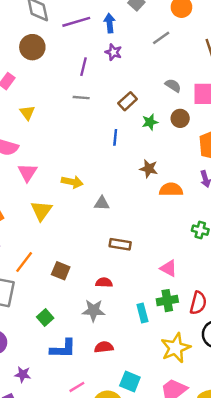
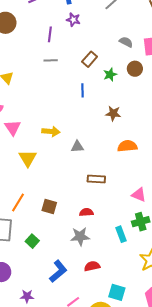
orange semicircle: (171, 189) -> (127, 146), moved
green square: (45, 317) -> (32, 241), moved
blue L-shape: (63, 349) -> (58, 271), turned -35

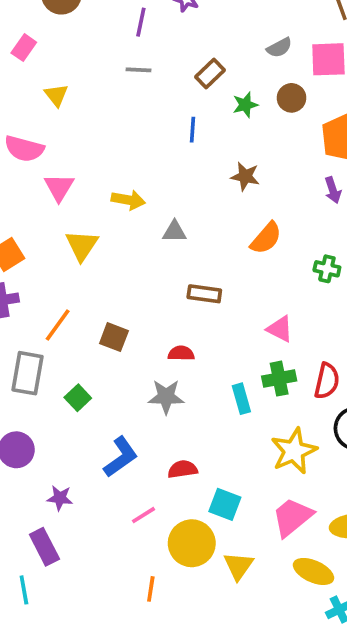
gray semicircle: (126, 42) -> (279, 48), turned 120
orange semicircle: (127, 146) -> (266, 238), turned 132
red semicircle: (92, 266) -> (183, 469), moved

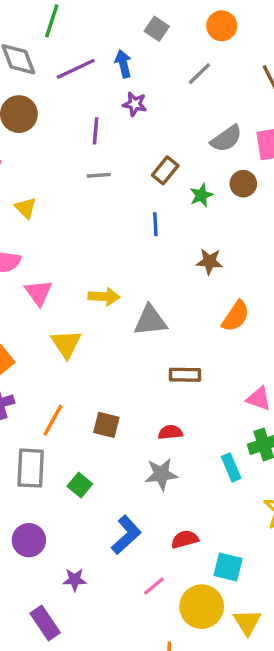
gray semicircle: (279, 48) -> (226, 139), size x1.4
gray triangle: (174, 232) -> (150, 321), size x1.5
purple rectangle: (44, 547) -> (45, 623), moved

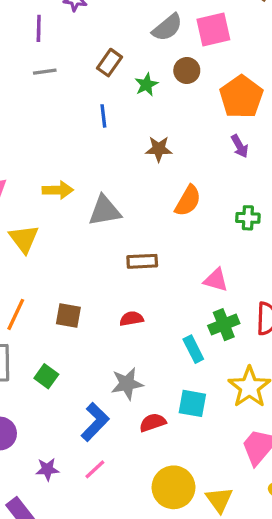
gray star: (161, 474) -> (127, 384), moved
cyan square: (228, 567) -> (192, 403), moved
pink line: (154, 586) -> (95, 469), moved

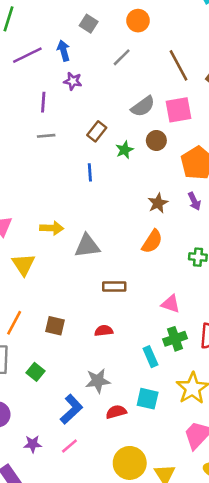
brown star: (159, 149) -> (158, 203), moved, turned -30

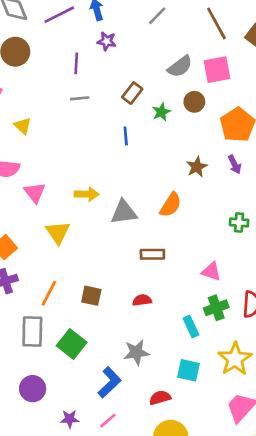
orange semicircle: (152, 241) -> (171, 205), moved
green square: (35, 372) -> (72, 344), size x1.5
red semicircle: (116, 412) -> (160, 398), moved

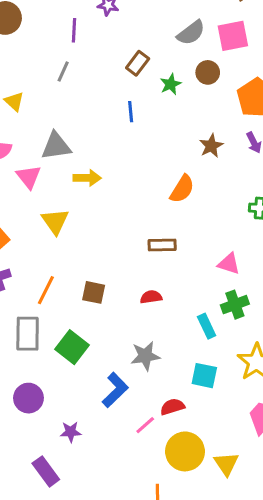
gray line: (80, 98) -> (63, 71), moved, turned -60
gray triangle: (124, 212) -> (56, 146), moved
pink line: (108, 421) -> (145, 425), moved

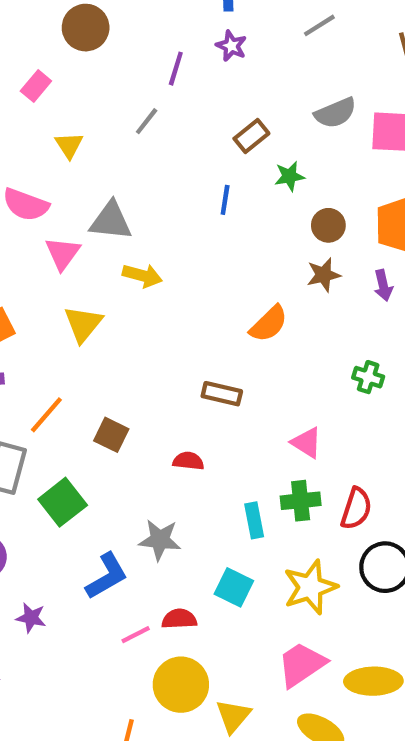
brown circle: (208, 72) -> (328, 225), moved

